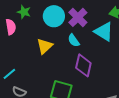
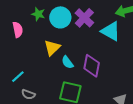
green star: (24, 12) -> (38, 14), moved
cyan semicircle: (74, 40) -> (68, 62), moved

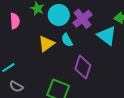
cyan semicircle: (68, 62) -> (67, 40), moved

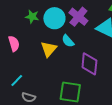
pink semicircle: (15, 21) -> (14, 44), moved

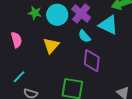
cyan semicircle: (68, 41) -> (84, 36), moved

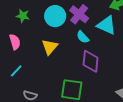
green star: (35, 13) -> (23, 16), moved
cyan line: (19, 77) -> (16, 71), moved

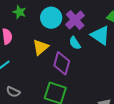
purple diamond: (91, 61) -> (62, 63), moved

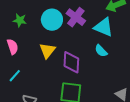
cyan semicircle: (75, 43) -> (101, 51), moved

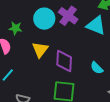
green star: (20, 20) -> (15, 28), moved
cyan semicircle: (101, 51) -> (97, 68), moved

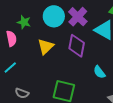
purple diamond: (64, 61) -> (77, 46), moved

